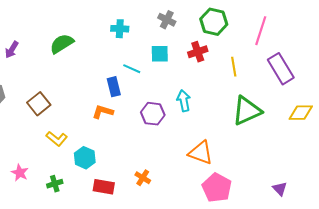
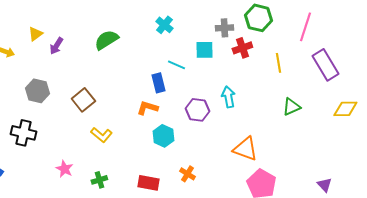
gray cross: (167, 20) -> (224, 28), moved, turned -30
cyan cross: (120, 29) -> (164, 25), turned 36
green triangle: (247, 111) -> (291, 107), size x0.6
cyan hexagon: (85, 158) -> (163, 136), moved

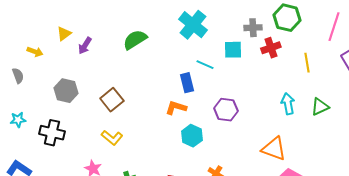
cyan cross: (164, 25) -> (193, 25), size x1.6
cyan arrow: (228, 97) -> (288, 104), moved
yellow L-shape: (101, 135) -> (112, 138), moved

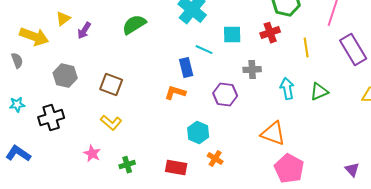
gray cross: (253, 28) -> (252, 70), moved
yellow arrow: (35, 52) -> (34, 37), size x1.8
brown square: (112, 100) -> (111, 85), turned -30
black cross: (52, 133) -> (51, 118), turned -30
cyan hexagon: (192, 136) -> (198, 133), moved

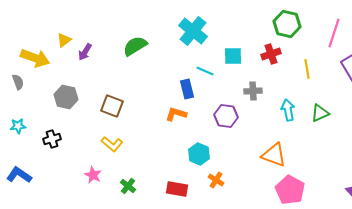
black cross: (51, 118) -> (52, 139), size x0.7
green cross: (127, 165) -> (128, 186), turned -35

